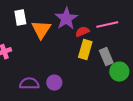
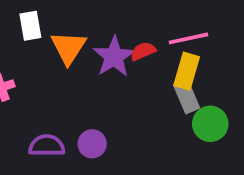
purple star: (66, 19) -> (114, 57), moved
yellow rectangle: (85, 50) -> (187, 71), moved

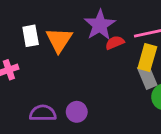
white rectangle: (30, 26) -> (31, 36), moved
purple star: (114, 57) -> (100, 25), moved

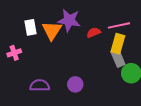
purple star: (100, 25) -> (69, 20), moved, turned -30
purple circle: (77, 112) -> (75, 84), moved

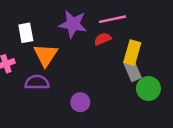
pink line: (119, 25) -> (113, 19), moved
orange triangle: (52, 31) -> (46, 55), moved
purple semicircle: (40, 85) -> (37, 82), moved

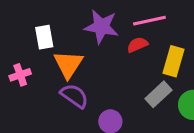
gray rectangle: (132, 70) -> (159, 94), moved, turned 70
purple semicircle: (37, 82) -> (74, 96), moved, turned 35

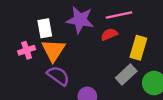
white rectangle: (44, 37) -> (45, 28), moved
pink cross: (20, 75) -> (27, 50), moved

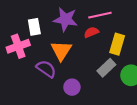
pink cross: (27, 50) -> (18, 46), size x1.5
orange triangle: (53, 50) -> (61, 51), moved

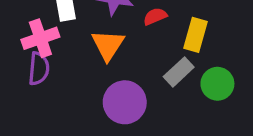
purple semicircle: (46, 69) -> (39, 69), moved, turned 60
purple circle: (72, 87) -> (125, 102), size x1.6

